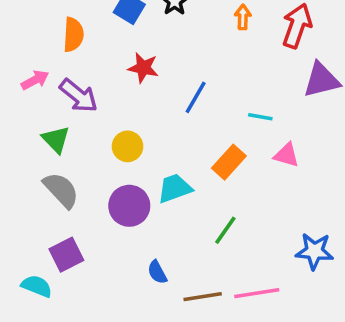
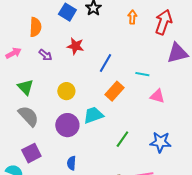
purple arrow: (79, 96) -> (45, 55), moved, size x0.6
orange rectangle: (229, 162) -> (114, 91), moved
blue star: (314, 251) -> (160, 142), moved
blue semicircle: (157, 272) -> (71, 163), moved, turned 32

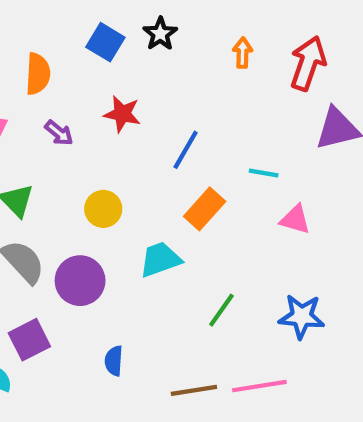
purple circle: (67, 125) -> (80, 281), moved

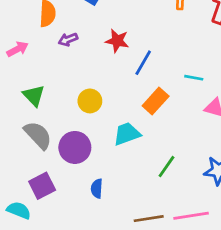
red star: (122, 114) -> (117, 41), moved
purple arrow: (59, 133) -> (68, 39), moved, turned 120
blue semicircle: (114, 361) -> (97, 188), moved

